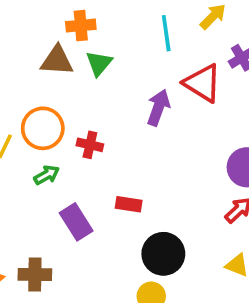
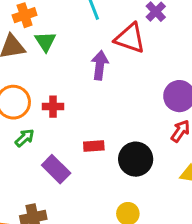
black circle: (163, 254) -> (136, 159), moved

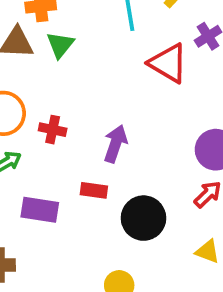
purple arrow: (100, 65) -> (115, 144), moved
purple rectangle: (56, 169) -> (40, 210), turned -48

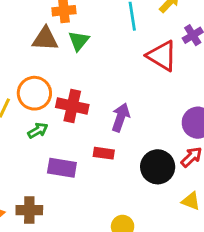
red cross: (53, 130) -> (72, 106), size x1.5
black circle: (143, 218) -> (158, 167), moved

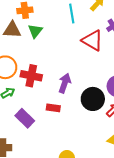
black circle: (158, 167) -> (93, 99), moved
purple rectangle: (62, 168) -> (25, 118), turned 36

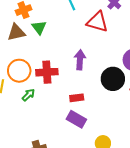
purple arrow: (65, 83) -> (80, 60), moved
purple rectangle: (25, 118) -> (76, 119), moved

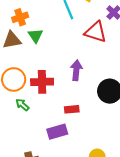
green arrow: (28, 95) -> (22, 105), turned -96
purple rectangle: (76, 119) -> (57, 132), moved, turned -48

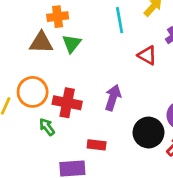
red triangle: (96, 32) -> (147, 55), size x0.7
green arrow: (22, 105) -> (47, 127), moved

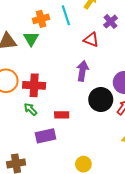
orange cross: (58, 17) -> (41, 19), moved
purple arrow: (113, 98) -> (83, 71), moved
green arrow: (47, 127) -> (30, 109), moved

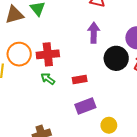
purple rectangle: (46, 136) -> (85, 106), moved

